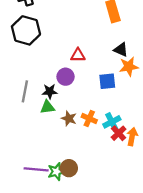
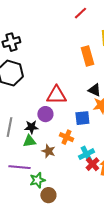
red triangle: (78, 55) -> (56, 95), size x1.5
orange cross: (89, 118) -> (66, 137), moved
purple line: (36, 169) -> (19, 167), moved
green star: (56, 172) -> (37, 180), moved

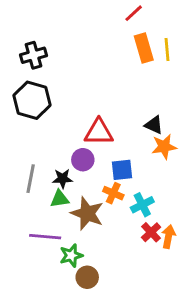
orange rectangle: (88, 56) -> (144, 48), moved
blue square: (82, 118) -> (122, 170), moved
brown star: (48, 151) -> (87, 213), size x1.6
cyan cross: (87, 154) -> (142, 205), moved

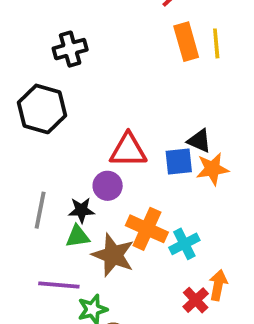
black cross: (34, 55) -> (70, 49), moved
blue square: (122, 170) -> (179, 161), moved
orange cross: (113, 193) -> (147, 229), size x1.5
red cross: (151, 232) -> (196, 300), moved

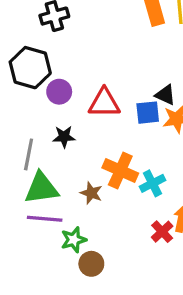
purple circle: (108, 186) -> (59, 92), moved
black star: (81, 210) -> (64, 137), moved
green triangle: (78, 236) -> (41, 188), moved, size x1.6
brown star: (113, 255) -> (91, 193), size x0.6

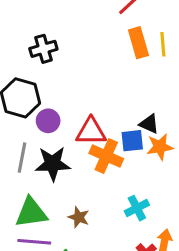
black star: (64, 137) -> (53, 164), size x1.6
gray line: (29, 154) -> (22, 158), moved
orange cross: (120, 171) -> (106, 156), moved

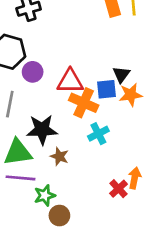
black triangle: (149, 124) -> (121, 75), turned 42
black star: (53, 164) -> (42, 130), moved
cyan cross: (137, 208) -> (98, 134), moved

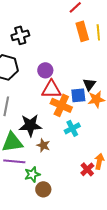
purple circle: (33, 72) -> (45, 70), moved

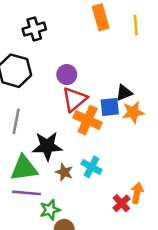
orange rectangle: (82, 31) -> (101, 17), moved
black triangle: (89, 84) -> (124, 93), turned 32
red triangle: (51, 89) -> (75, 99), turned -40
cyan cross: (72, 128) -> (91, 167), moved, turned -35

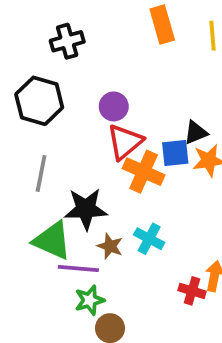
green triangle: (24, 168) -> (52, 241), turned 32
purple line: (26, 193) -> (78, 269), moved
red cross: (121, 203) -> (192, 291), turned -30

